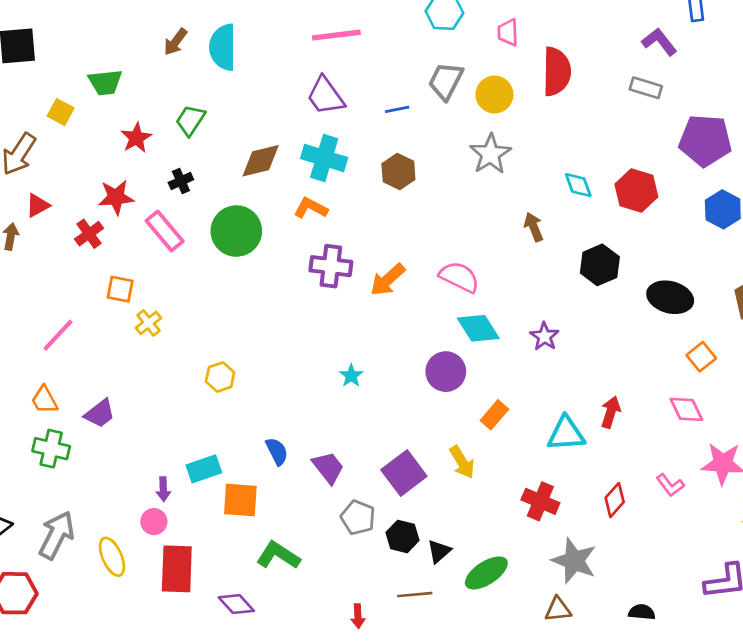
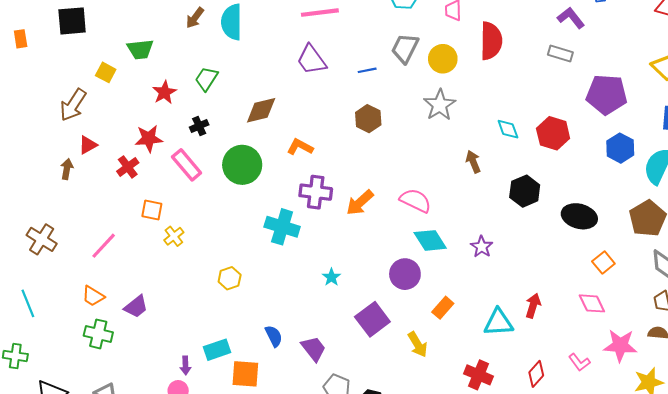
cyan cross: (324, 158) -> (282, 227), moved
orange trapezoid: (44, 400) -> (93, 296), turned -30
purple square: (404, 473) -> (372, 319), moved

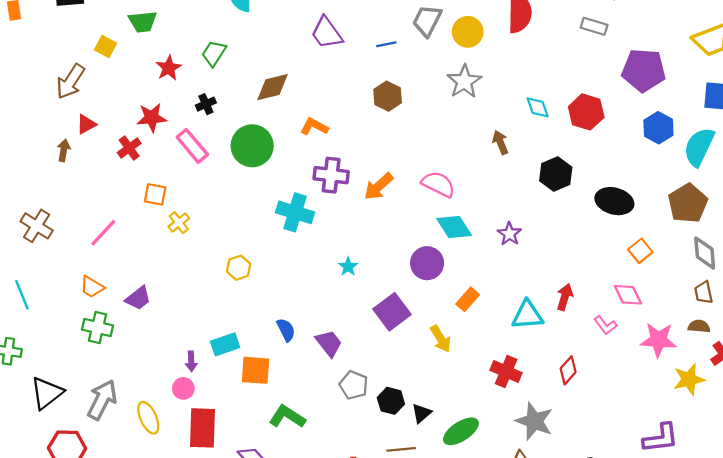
pink L-shape: (579, 362) -> (605, 325), moved

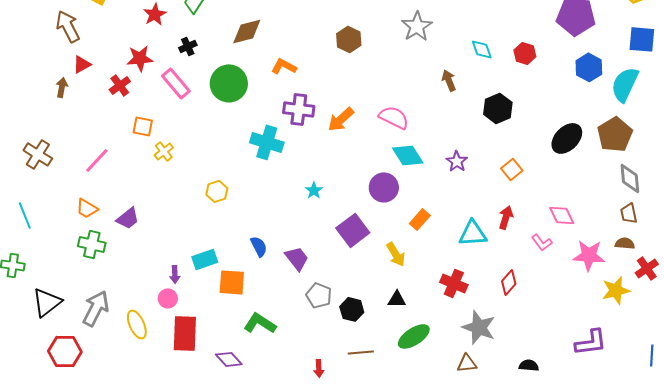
brown arrow: (70, 81) -> (68, 26), turned 120
red hexagon: (586, 112) -> (525, 53), size x0.7
black ellipse: (614, 201) -> (567, 138), moved, turned -60
orange square: (640, 251) -> (512, 169), moved
black triangle: (421, 413) -> (397, 299), moved, turned 42

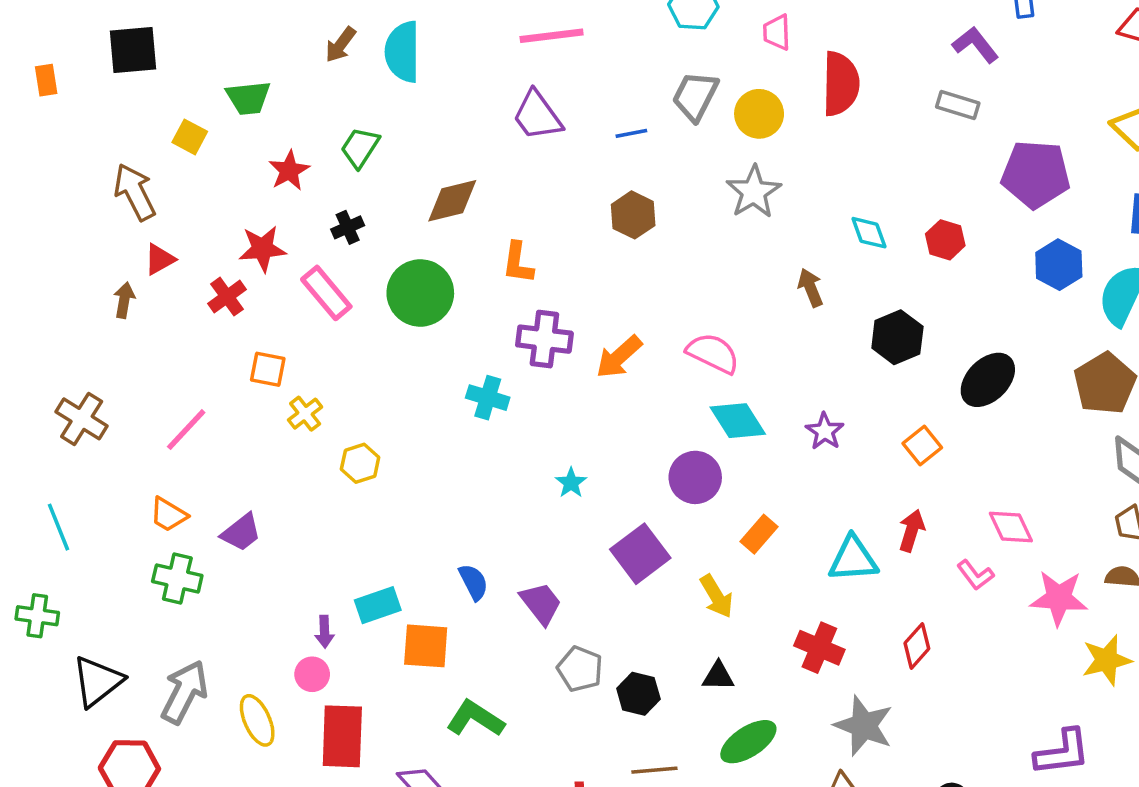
orange L-shape: (284, 66) -> (518, 263), turned -110
black ellipse: (567, 138) -> (988, 380), moved
cyan cross: (267, 142) -> (488, 398), size x0.7
yellow hexagon: (217, 191) -> (360, 463), moved

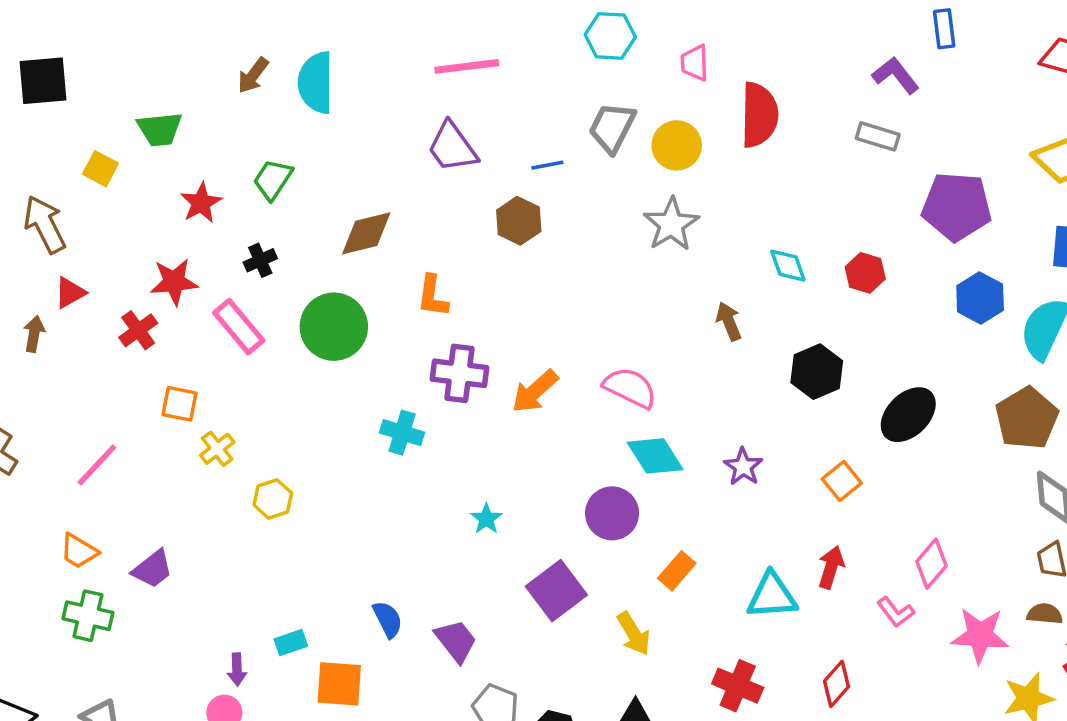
brown hexagon: (633, 215) -> (519, 221), moved
pink diamond: (1011, 527) -> (932, 564), turned 66
cyan rectangle: (378, 605) -> (291, 643), size x0.7

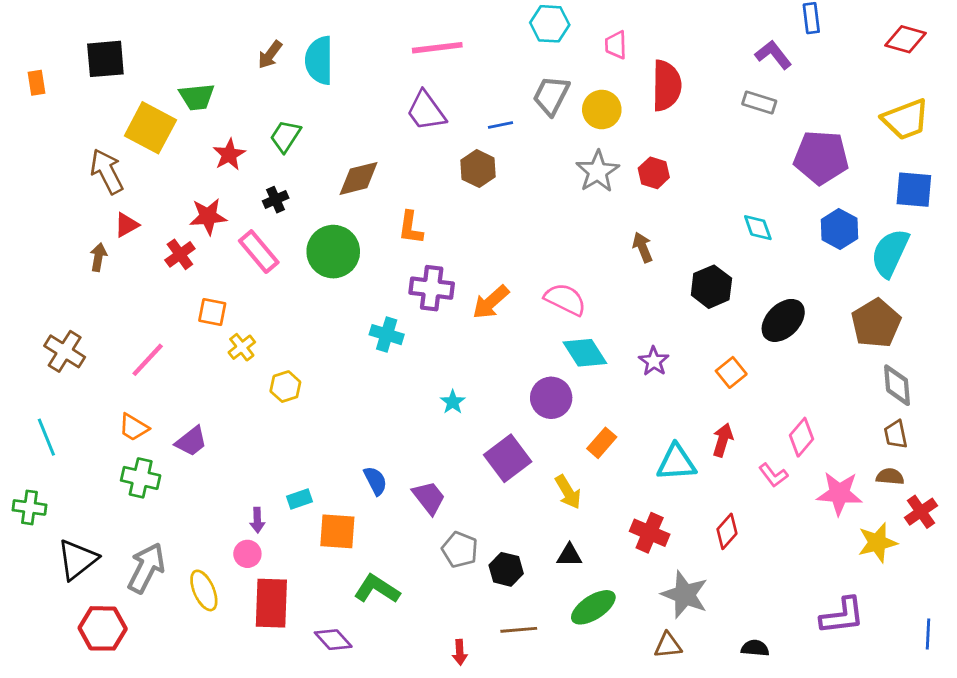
yellow square: (100, 169) -> (150, 128), size x1.8
cyan diamond: (788, 266) -> (758, 228), moved
red hexagon: (865, 273) -> (654, 173), moved

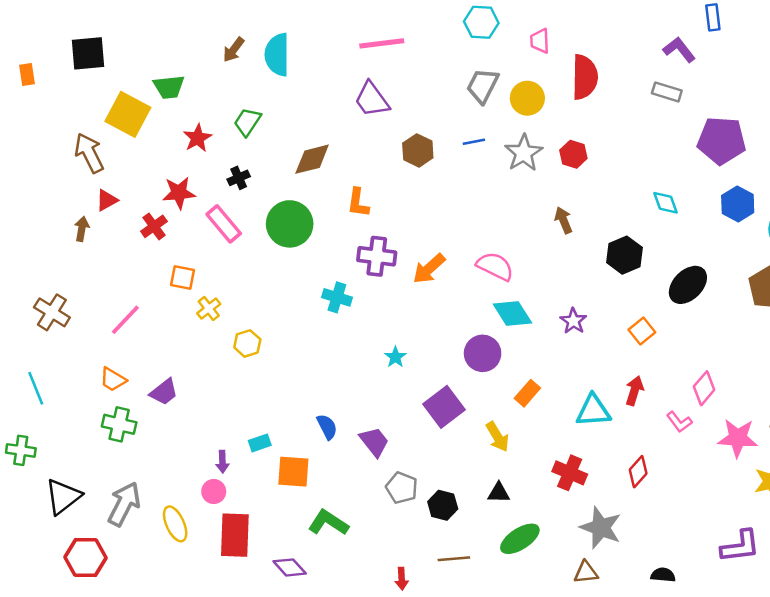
blue line: (501, 125) -> (474, 142), moved

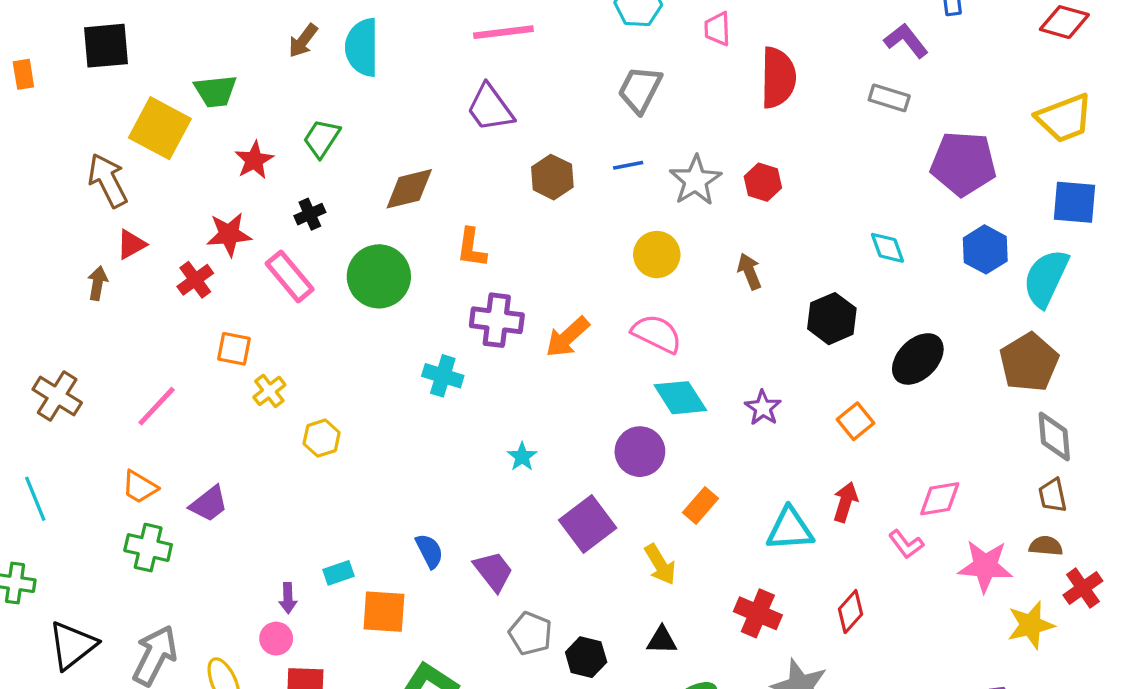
yellow circle: (527, 98) -> (657, 255), moved
pink diamond: (704, 388) -> (940, 499), turned 40

